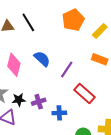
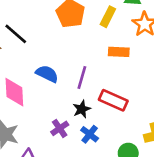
black star: (19, 100) -> (82, 109), moved
blue cross: (59, 113) -> (90, 134), turned -32

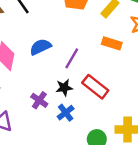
blue semicircle: (47, 74) -> (40, 47), turned -65
purple cross: (60, 128) -> (39, 100), turned -35

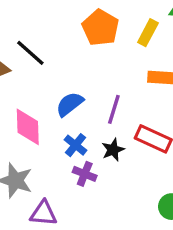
blue cross: (66, 113) -> (76, 145), moved

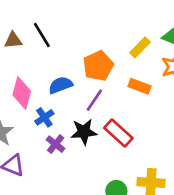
orange pentagon: (100, 28) -> (98, 66), moved
blue cross: (76, 145) -> (44, 117), moved
black star: (113, 150) -> (84, 132), size x1.4

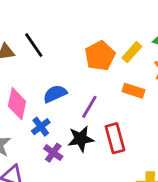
orange pentagon: (98, 66) -> (100, 56), moved
red rectangle: (118, 133) -> (115, 138), turned 36

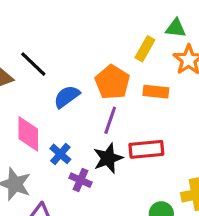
orange pentagon: (100, 56) -> (112, 82), moved
blue semicircle: (55, 94) -> (67, 97), moved
red rectangle: (115, 138) -> (146, 149), turned -68

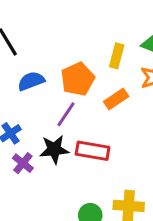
yellow rectangle: (145, 49) -> (117, 56), turned -30
orange rectangle: (156, 92) -> (116, 99), turned -55

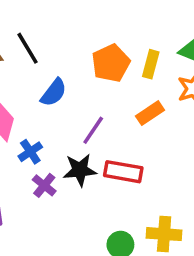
orange pentagon: (78, 79) -> (111, 63), moved
blue semicircle: (31, 81) -> (54, 93), turned 148

